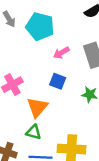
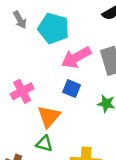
pink arrow: (61, 53) -> (76, 57), size x1.6

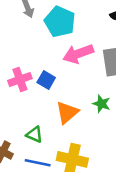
blue square: (72, 89) -> (46, 80), moved
orange triangle: (49, 117) -> (67, 112), moved

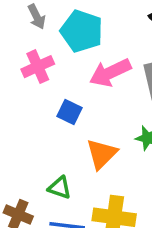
pink cross: (20, 80) -> (38, 67), moved

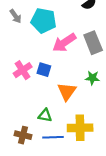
pink cross: (38, 67) -> (23, 70), moved

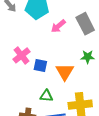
pink arrow: (64, 43) -> (58, 26), size x0.7
blue square: (44, 70) -> (40, 66), moved

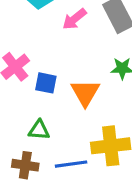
green triangle: (46, 96) -> (39, 130), moved

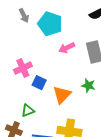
green triangle: (39, 130) -> (28, 111), turned -40

